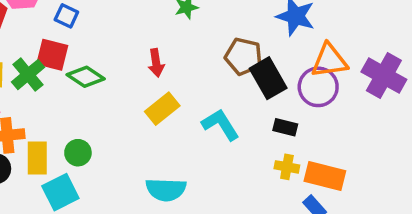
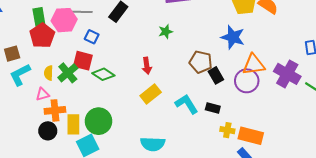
black rectangle: (268, 78) -> (216, 75), size x0.7
black rectangle: (285, 127) -> (213, 108), moved
green circle: (78, 153) -> (99, 121), size x1.6

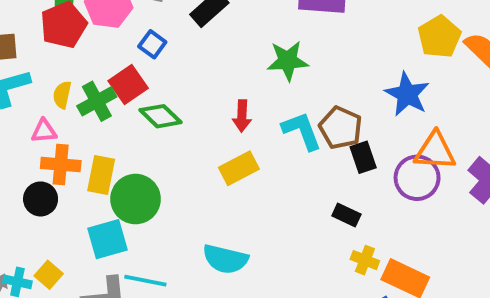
green star: (166, 32) -> (288, 61), size x1.5
red square: (83, 61) -> (128, 85), turned 30
cyan L-shape: (186, 104) -> (302, 131), moved
yellow rectangle: (73, 124) -> (101, 175), moved

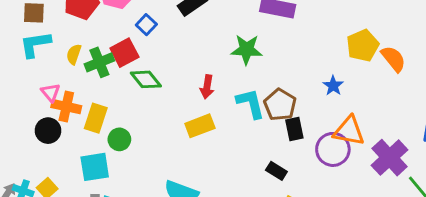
blue star: (407, 94) -> (333, 86), size x0.6
pink triangle: (44, 131) -> (51, 92), moved, turned 48
green circle: (136, 199) -> (119, 139), size x0.6

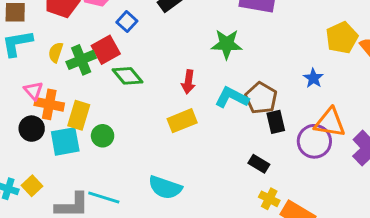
cyan L-shape: (251, 103) -> (232, 97), turned -48
cyan square: (95, 167) -> (65, 141), moved

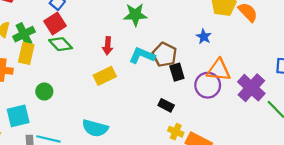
red square: (106, 50) -> (55, 24), moved
yellow rectangle: (79, 115) -> (26, 53), moved
cyan square: (65, 141) -> (18, 116), moved

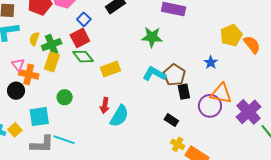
red arrow: (108, 46) -> (105, 106), moved
yellow rectangle: (105, 76) -> (110, 69), moved
cyan semicircle: (95, 128) -> (119, 116), moved, turned -80

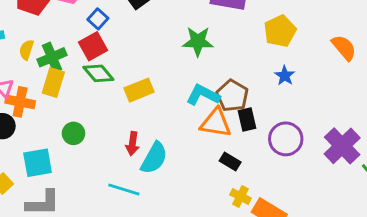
yellow pentagon: (231, 35) -> (280, 31), moved
orange triangle: (221, 93) -> (216, 123), moved
cyan line: (64, 140) -> (124, 190), moved

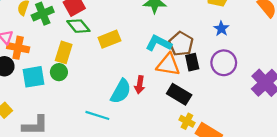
yellow rectangle: (53, 82) -> (64, 52), moved
purple circle: (286, 139) -> (224, 63), moved
red arrow: (132, 144) -> (140, 85), moved
black rectangle: (230, 161) -> (179, 94), size x1.5
cyan square: (38, 163) -> (34, 77), moved

